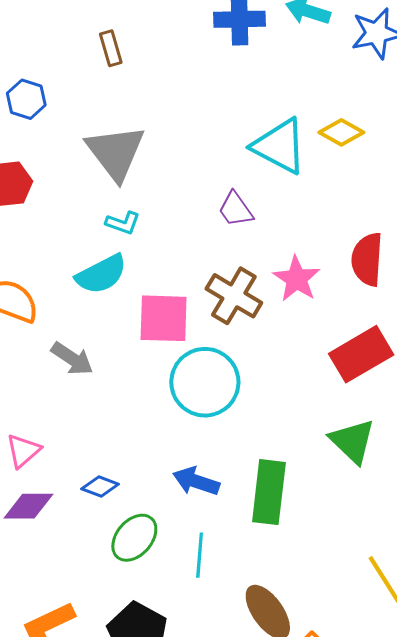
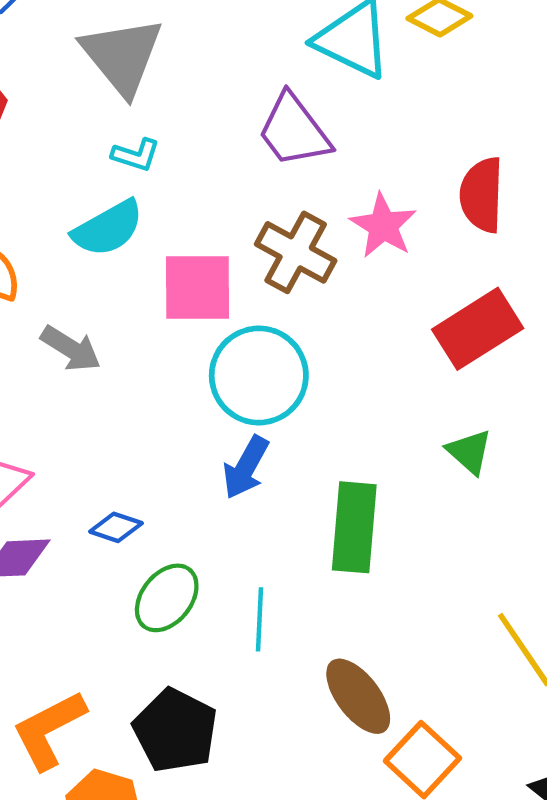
purple trapezoid: (236, 209) -> (294, 131), size x1.5
green triangle: (352, 441) -> (469, 452), size x0.7
blue arrow: (196, 481) -> (246, 467), moved, turned -78

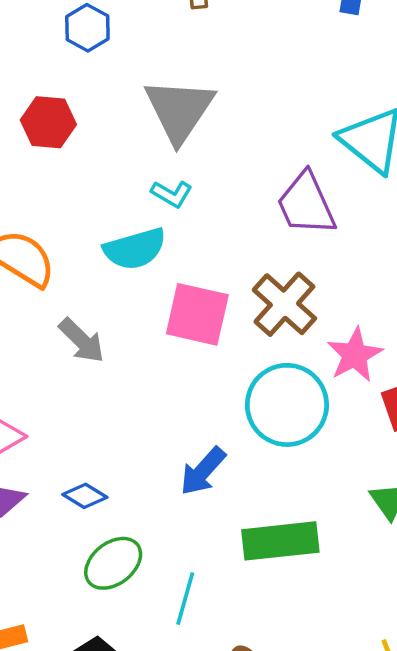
pink star: (383, 226) -> (355, 355), moved
cyan circle: (259, 376) -> (287, 405), moved
green rectangle: (354, 527) -> (280, 541), turned 66

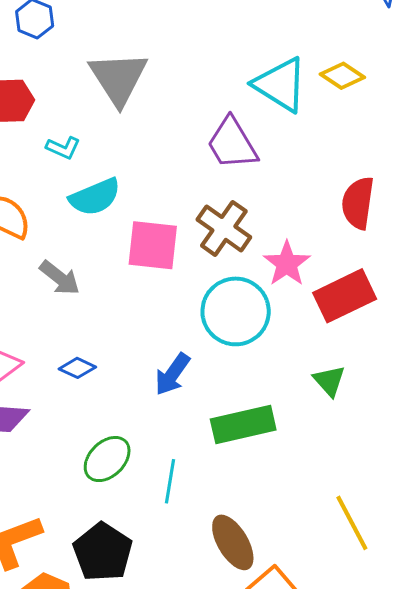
cyan L-shape: (172, 194) -> (63, 148), moved
blue diamond: (85, 496) -> (77, 368), moved

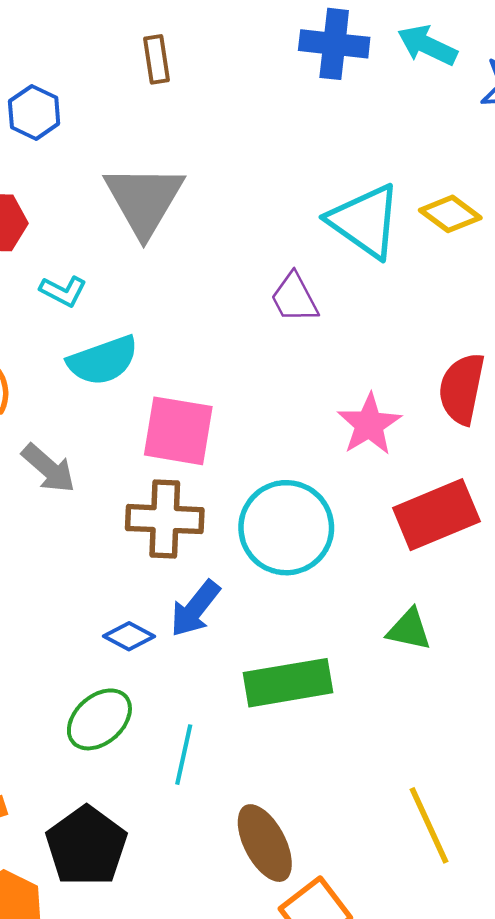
purple trapezoid: (232, 143) -> (294, 298), size x0.7
brown cross: (224, 228) -> (165, 519), moved, turned -36
pink star: (287, 264) -> (369, 424), moved
blue diamond: (77, 368) -> (129, 636), moved
green triangle: (329, 381) -> (409, 630), turned -39

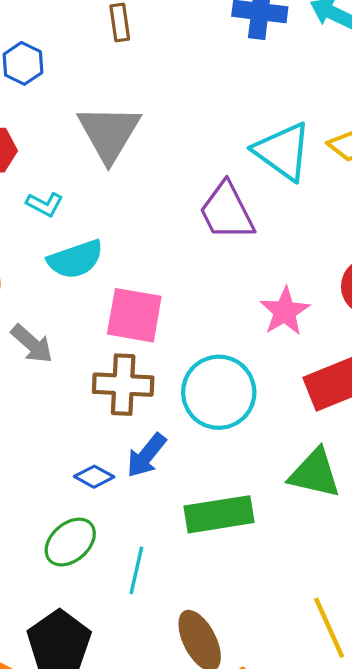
purple trapezoid: (294, 298) -> (227, 211), size x1.5
green triangle: (409, 630) -> (315, 473), size x1.5

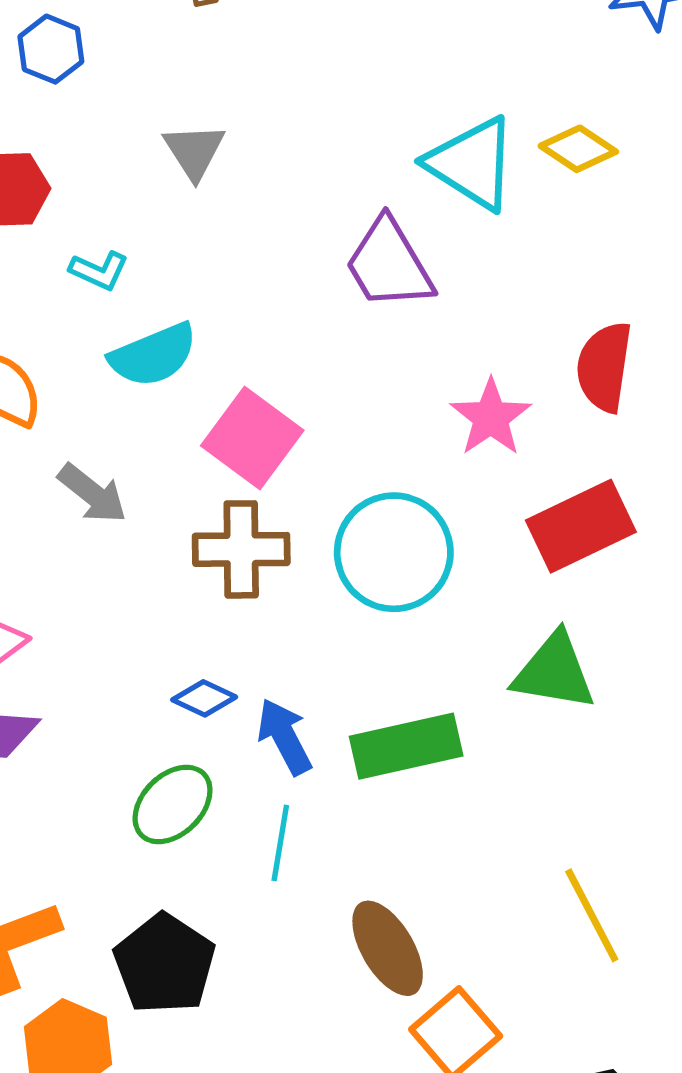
gray triangle: (109, 133) -> (194, 151), size x0.6
pink square: (134, 315) -> (252, 438), turned 30
blue arrow: (146, 455) -> (284, 737), moved, turned 117

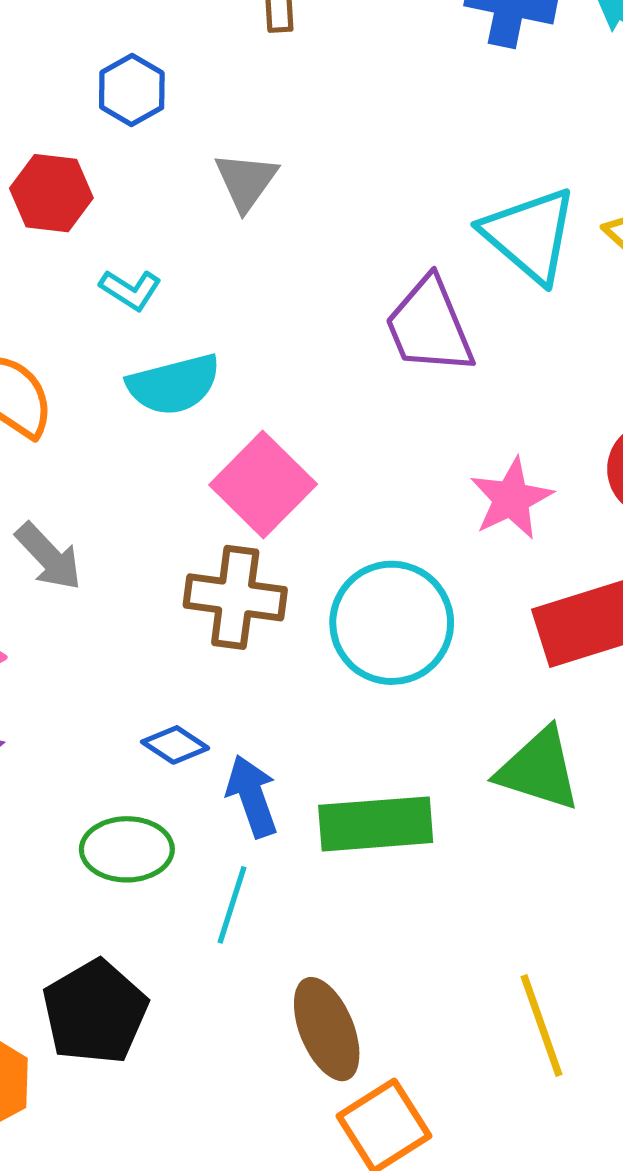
blue hexagon: (51, 49) -> (132, 90), moved
gray arrow: (92, 494) -> (49, 557), moved
green ellipse: (173, 804) -> (127, 849), turned 36

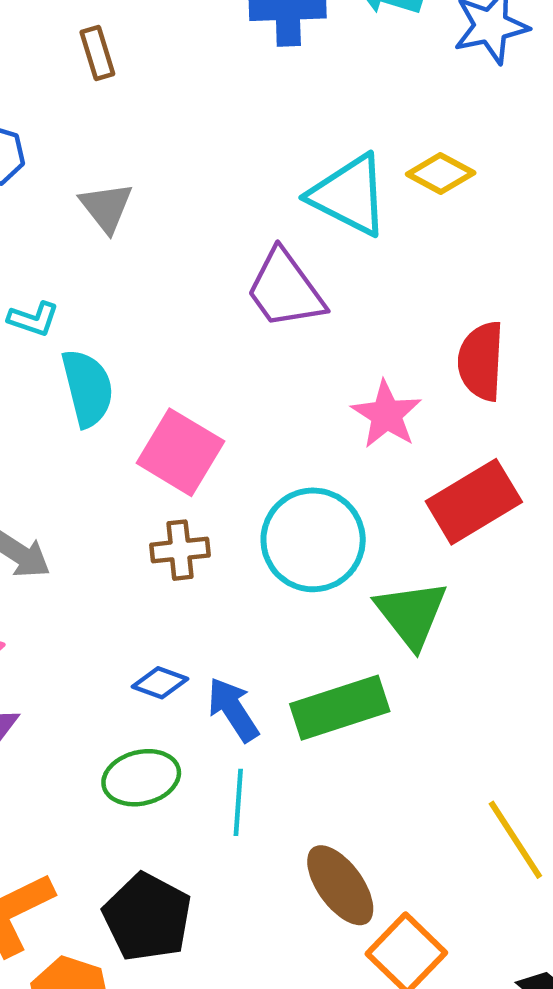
cyan semicircle: (174, 385) -> (88, 388), turned -76
brown cross: (235, 597) -> (180, 550), size x0.7
green triangle: (539, 769) -> (411, 614), moved, turned 48

